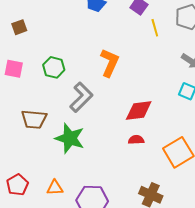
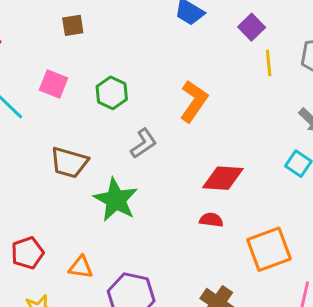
gray L-shape: (81, 97) -> (144, 143), size x0.7

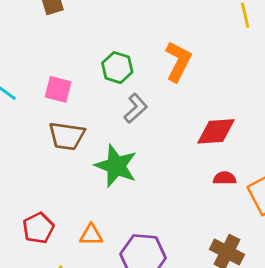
pink square: (53, 84) -> (58, 89), moved
green hexagon: (112, 93) -> (117, 68), moved
red semicircle: (211, 220) -> (225, 178), moved

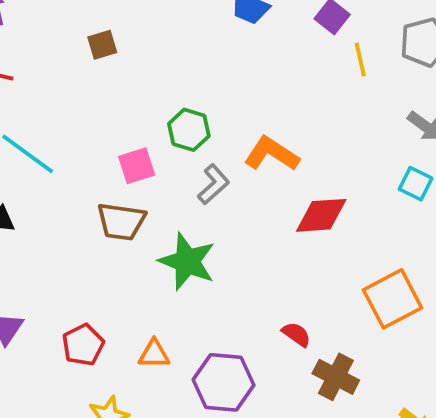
orange L-shape: (178, 61) -> (272, 154), moved, turned -84
pink square: (58, 89) -> (137, 166), moved, turned -32
red semicircle: (225, 178) -> (296, 334), moved, turned 35

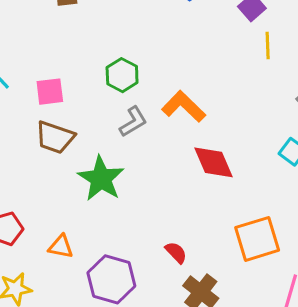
pink square: (137, 166) -> (50, 92), moved
red diamond: (321, 215) -> (214, 162), turned 60

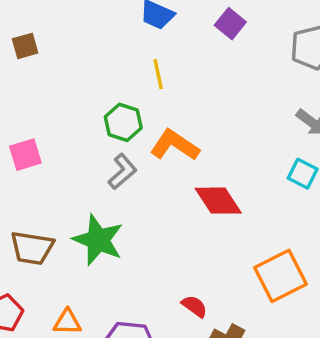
yellow line: (268, 46) -> (158, 74), moved
green hexagon: (122, 75) -> (123, 122), moved
brown trapezoid: (55, 137) -> (32, 248), moved

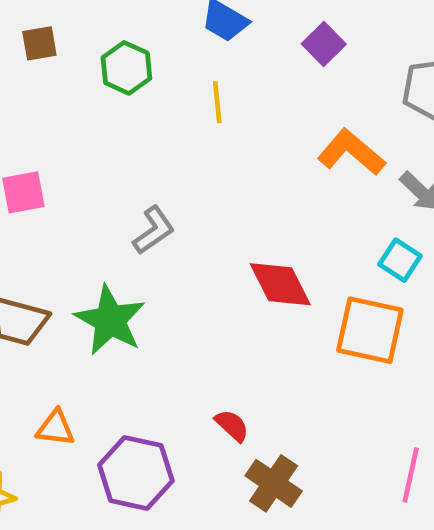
green hexagon: (123, 122) -> (126, 68), moved
orange L-shape: (175, 145) -> (351, 152), moved
orange square: (281, 276) -> (370, 330), moved, turned 33

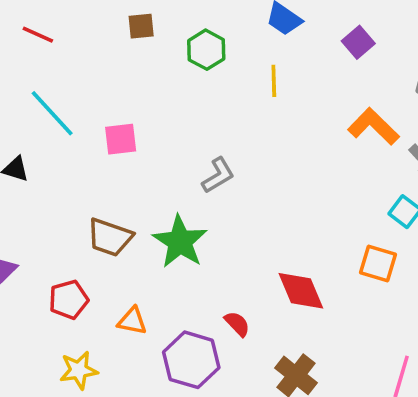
red diamond: (280, 284) -> (301, 291), moved
orange square: (370, 330) -> (378, 264), size x0.7
red semicircle: (232, 425) -> (237, 324), moved

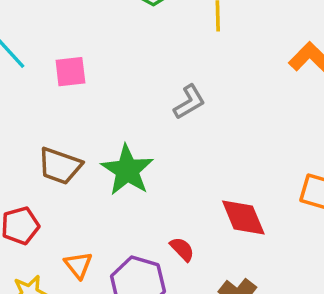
gray L-shape: (218, 175) -> (189, 102), moved
orange triangle: (132, 321) -> (78, 265), moved, turned 40

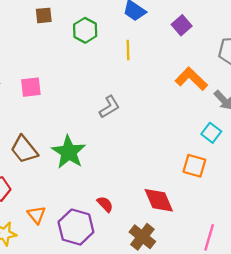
brown trapezoid: (60, 166) -> (24, 149), turned 32
red diamond: (243, 218) -> (159, 200), moved

